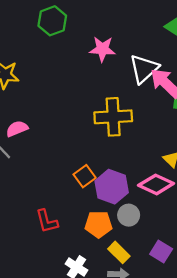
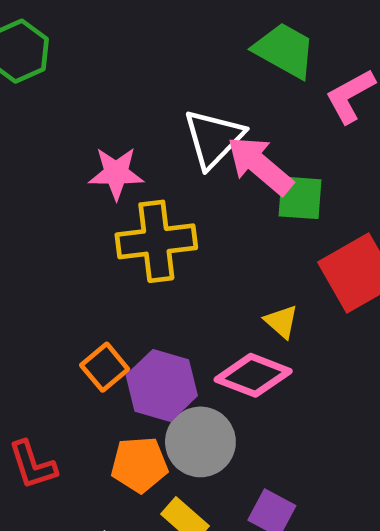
pink star: (102, 49) -> (116, 173), moved
gray circle: (129, 215) -> (200, 442), size x1.5

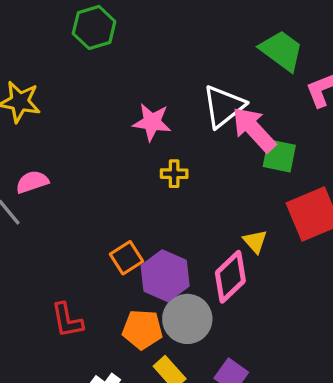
yellow cross: (156, 241) -> (174, 174), size x0.5
pink diamond: (253, 375) -> (230, 277), turned -72

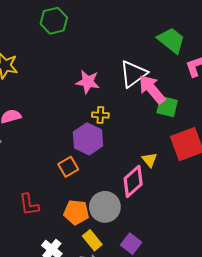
purple hexagon: (165, 276) -> (88, 139), moved

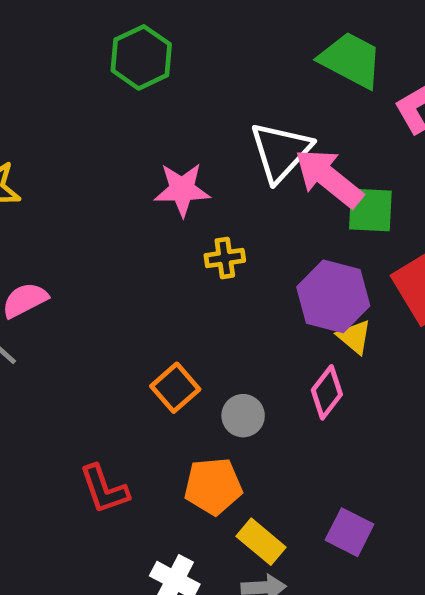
green hexagon: (54, 21) -> (141, 57), moved
purple hexagon: (88, 139) -> (333, 296), moved
pink diamond: (133, 181) -> (327, 392), size x0.7
gray circle: (105, 207) -> (243, 416), moved, size x0.6

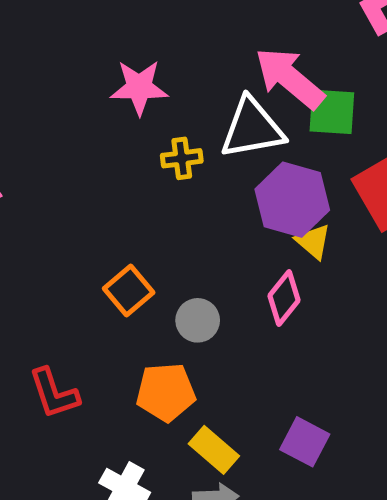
white triangle: (281, 152) -> (252, 128), moved, turned 36

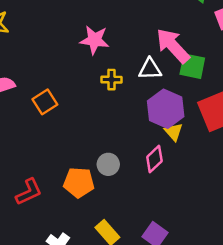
white triangle: (252, 128) -> (150, 69), size x0.7
orange square: (129, 290) -> (45, 102), moved
orange pentagon: (166, 392) -> (79, 183), moved
red L-shape: (54, 393) -> (29, 192), turned -104

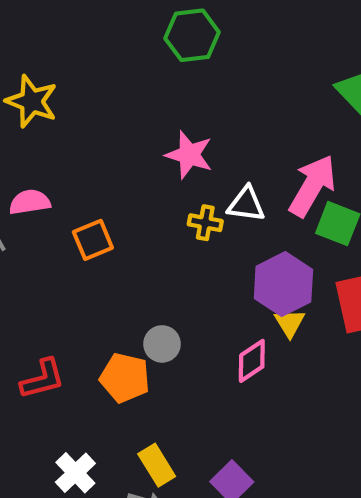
pink arrow: (173, 46) -> (312, 186), turned 63
white triangle: (150, 69) -> (246, 204), moved
gray circle: (108, 164) -> (162, 344), moved

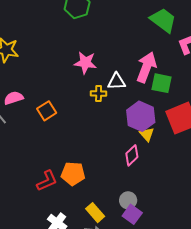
gray circle: (162, 344) -> (128, 200), moved
red L-shape: (43, 379) -> (47, 181), moved

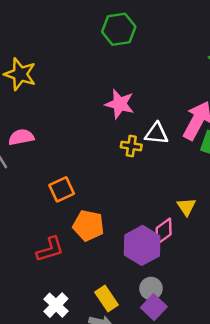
orange square: (47, 111) -> (62, 189), moved
purple hexagon: (141, 116) -> (142, 245), moved
orange pentagon: (73, 174) -> (88, 226), moved

